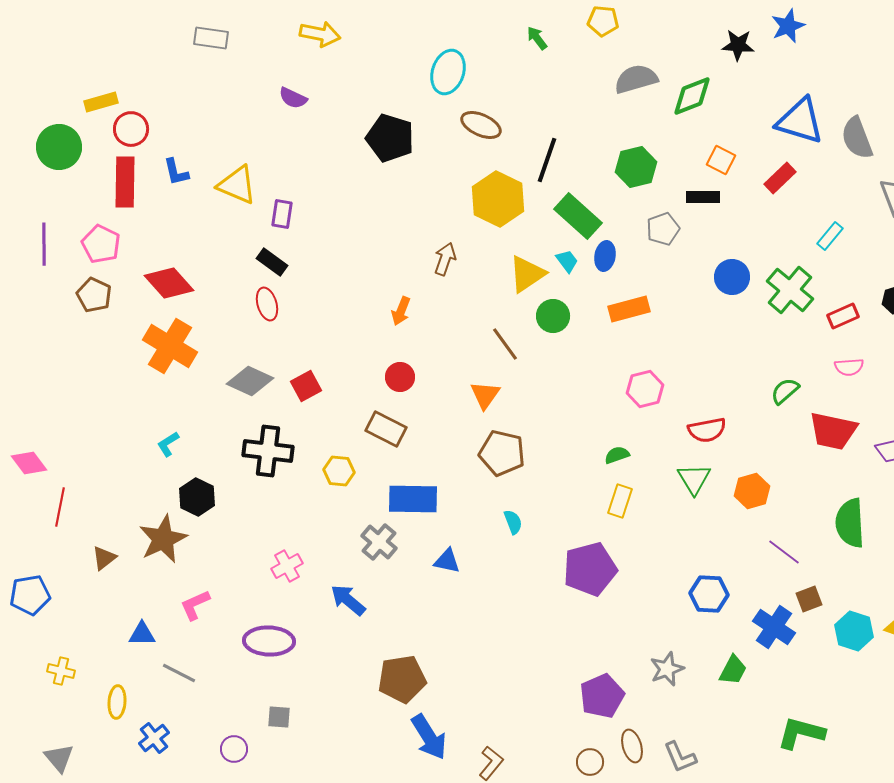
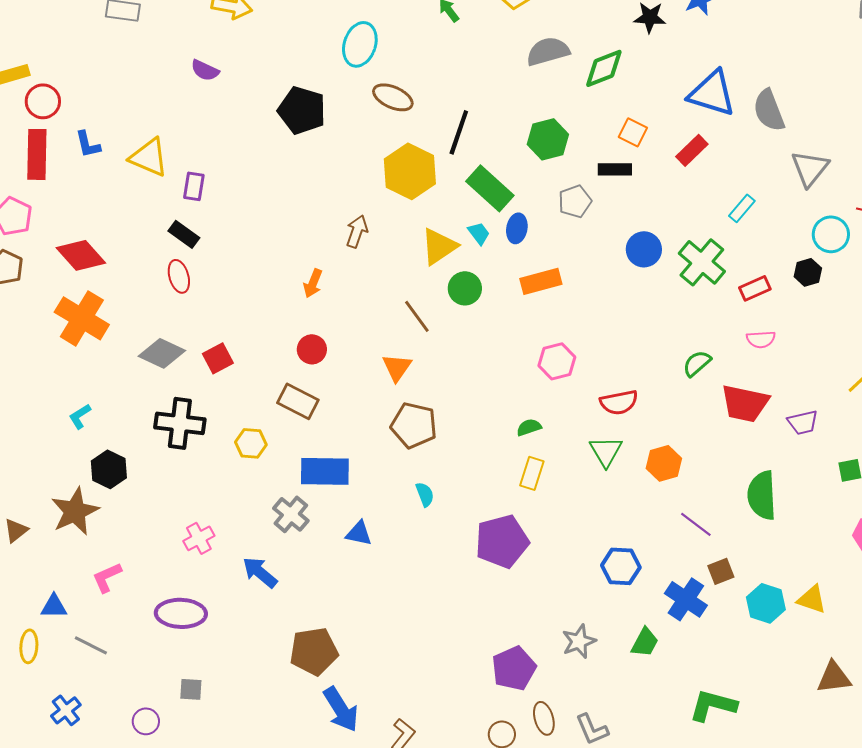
yellow ellipse: (117, 702) -> (29, 646), moved

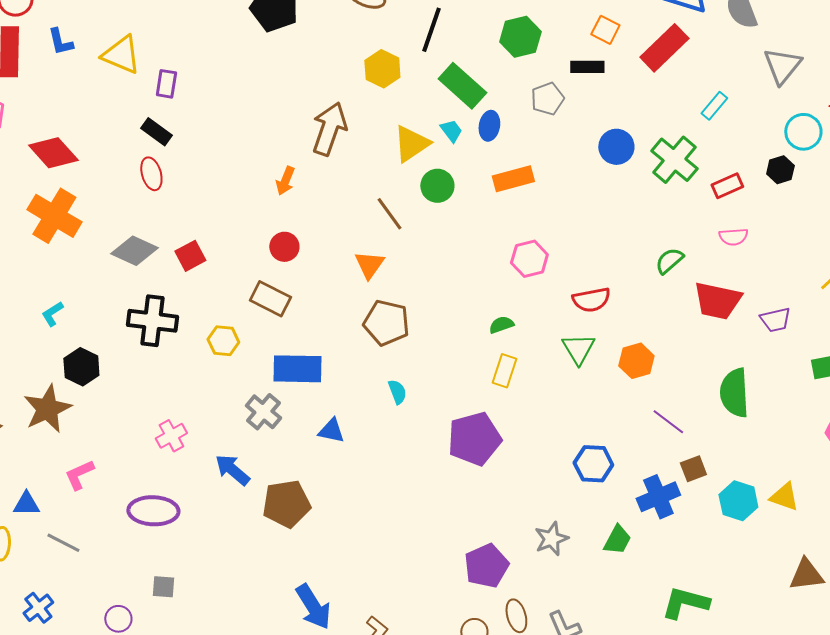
red rectangle: (692, 150) -> (664, 48), size x1.5
yellow hexagon: (410, 171) -> (382, 69), size x0.7
brown arrow: (357, 231) -> (329, 129), size x1.6
blue cross: (686, 599) -> (658, 497), turned 33
brown pentagon: (314, 651) -> (286, 504), moved

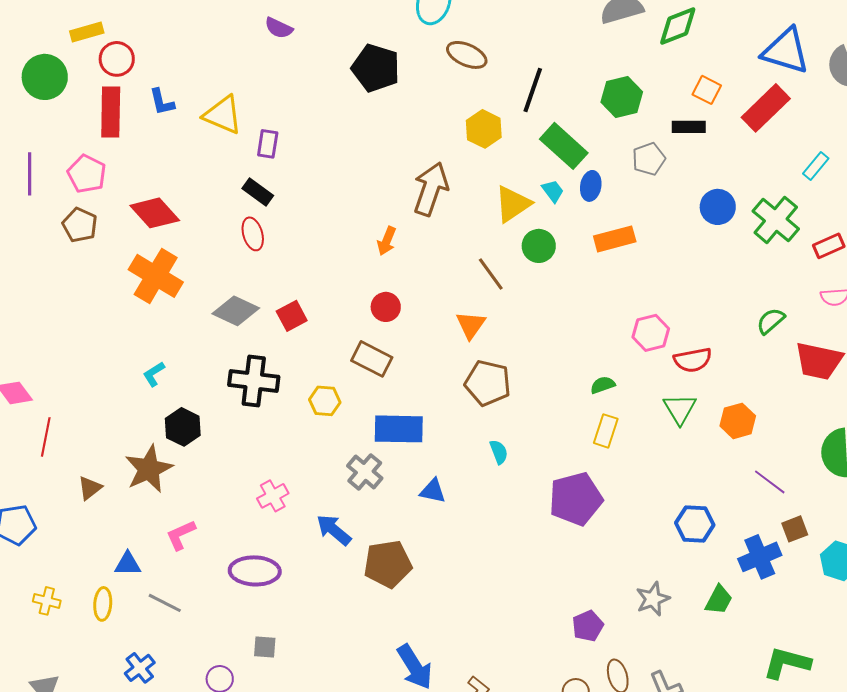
pink hexagon: (529, 259) -> (651, 333), moved
purple pentagon: (486, 566) -> (588, 626), size x0.7

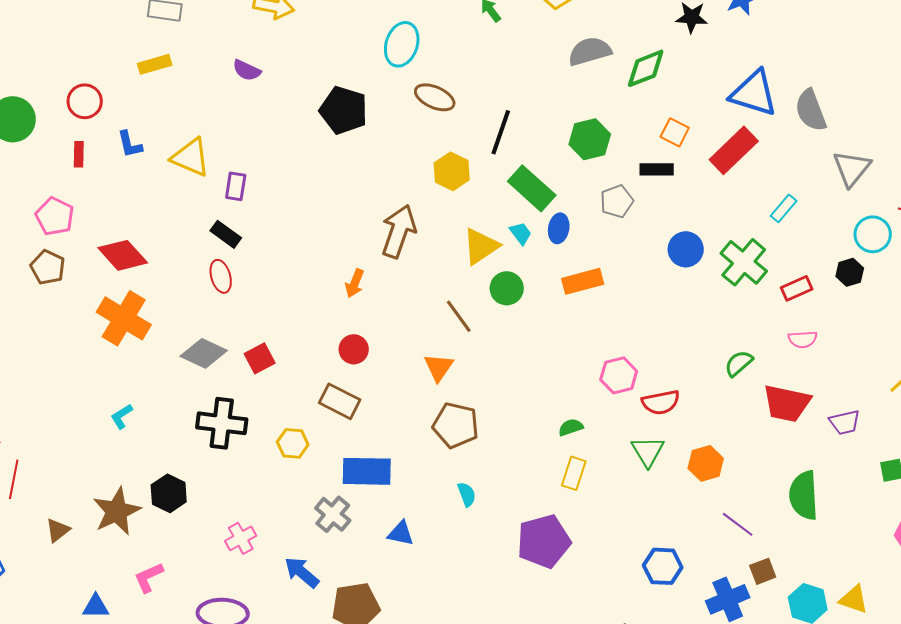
yellow rectangle: (87, 32) -> (155, 64), moved
red rectangle: (111, 112) -> (79, 154), size x0.5
black hexagon: (183, 427) -> (169, 493), moved

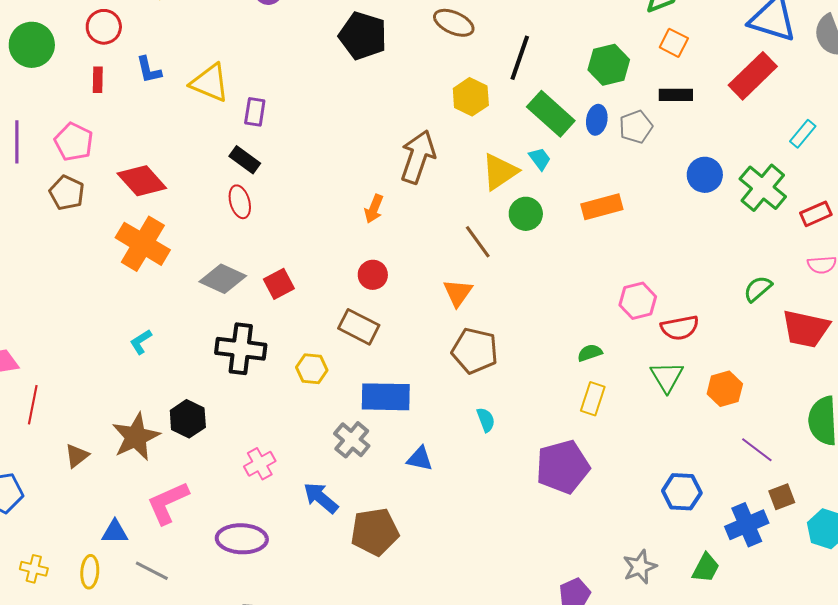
orange square: (675, 132) -> (674, 43), moved
blue ellipse: (559, 228) -> (597, 120), moved
pink L-shape: (149, 577) -> (168, 503), size x1.4

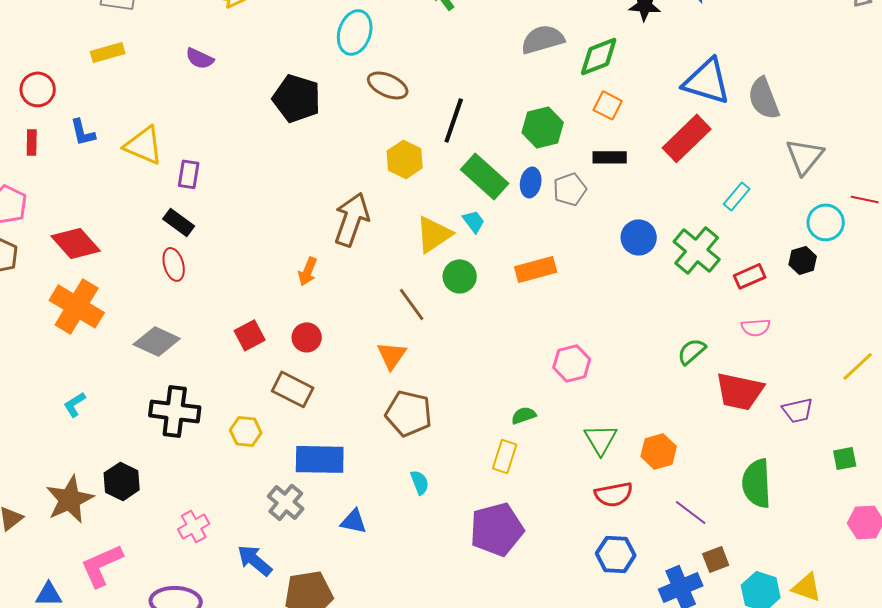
red square: (279, 284) -> (250, 335), moved
red semicircle: (680, 328) -> (614, 494), moved
yellow rectangle: (593, 399) -> (505, 456), moved

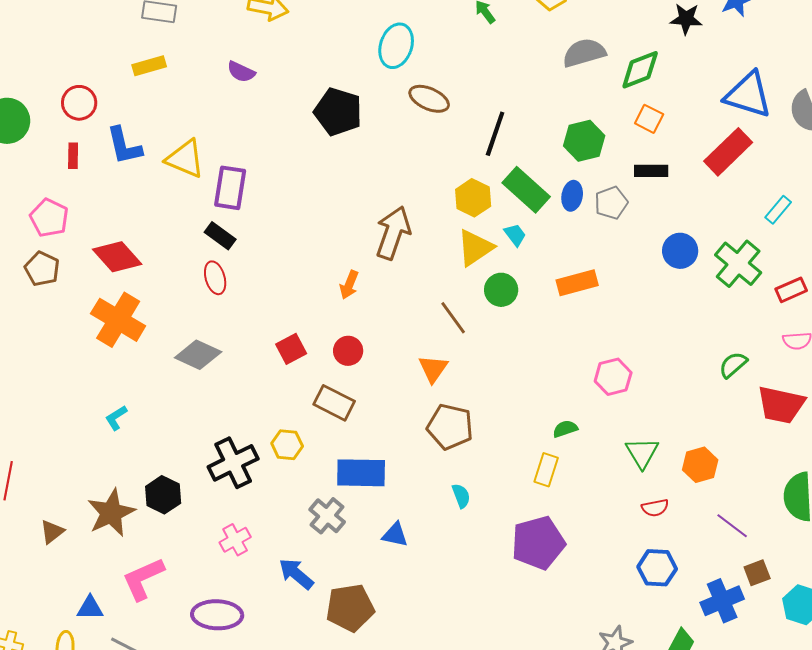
blue L-shape: (83, 132) -> (124, 146), size x1.4
yellow hexagon: (405, 159) -> (473, 198), moved
purple rectangle: (189, 174) -> (230, 188), size x1.5
black cross: (175, 411) -> (233, 463), moved, turned -33
red semicircle: (614, 494) -> (655, 508), size x0.7

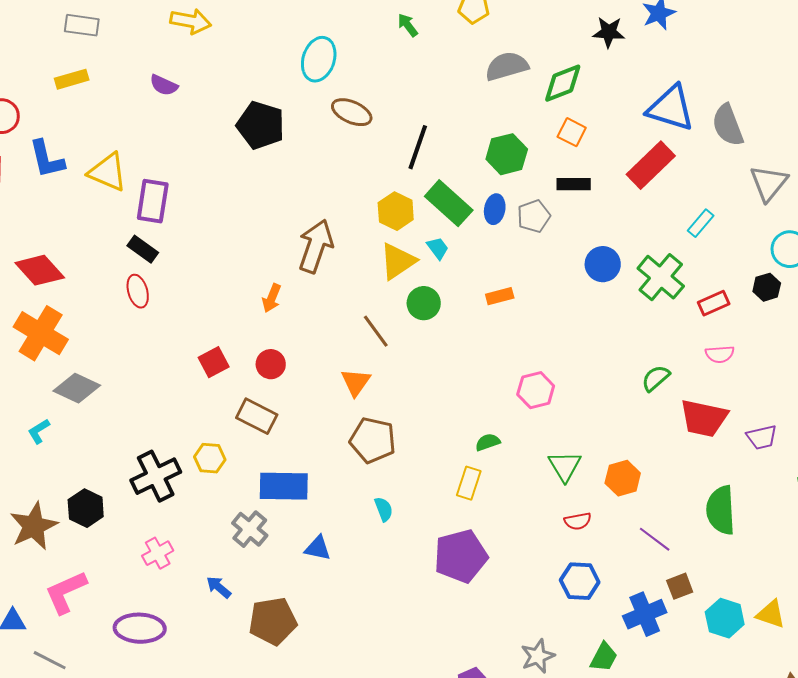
orange rectangle: (577, 283) -> (500, 296), size x0.7
gray diamond: (198, 355) -> (77, 388), moved
blue arrow: (296, 574) -> (219, 587), size x0.7

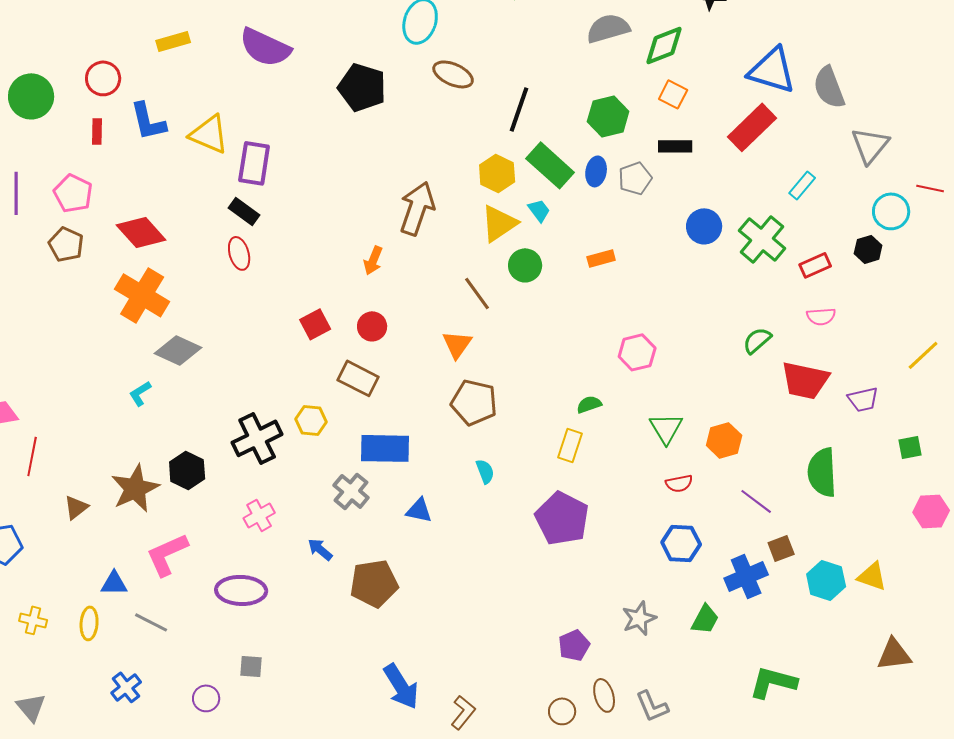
purple semicircle: (164, 85) -> (265, 47), size x1.8
purple pentagon: (461, 556) -> (562, 518), turned -30

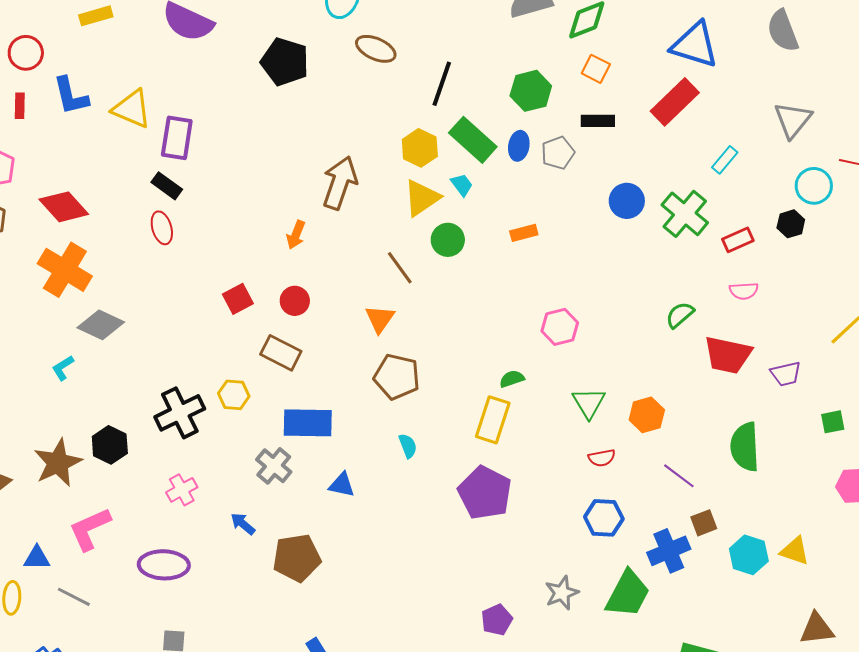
gray semicircle: (829, 87) -> (783, 31), moved
yellow rectangle: (570, 445) -> (493, 420), size x1.4
green trapezoid: (705, 619) -> (628, 594), size x1.6

